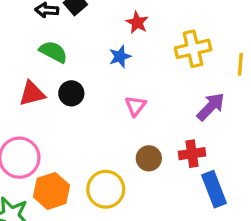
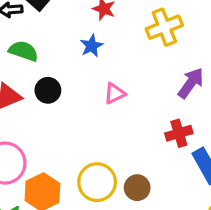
pink triangle: (135, 106) -> (115, 93), turned 35
brown circle: (149, 158) -> (137, 188), moved

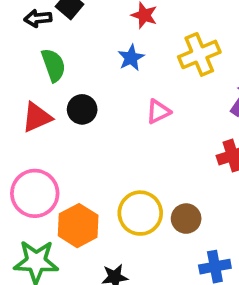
yellow cross: (164, 27) -> (199, 54), moved
green semicircle: (23, 51) -> (53, 65), turned 52

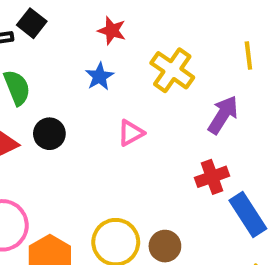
yellow cross: (199, 54) -> (172, 70), turned -30

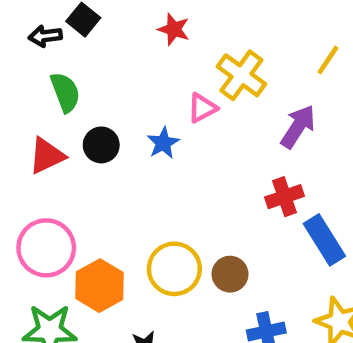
yellow line: (248, 56) -> (328, 60), turned 40
blue star: (99, 76) -> (163, 143), moved
pink triangle: (131, 133) -> (202, 108), moved

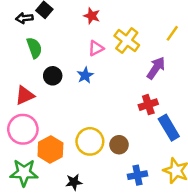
pink triangle: (202, 108) -> (96, 48), moved
red triangle: (47, 156) -> (25, 95), moved

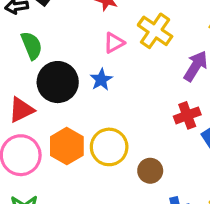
black circle: (53, 76) -> (58, 82), size x1.6
yellow circle: (90, 141) -> (109, 147), moved
orange hexagon: (50, 150) -> (67, 146), moved

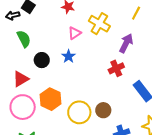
black circle: (58, 82) -> (42, 60), size x0.6
red cross: (187, 115) -> (116, 68), moved
yellow circle: (109, 147) -> (79, 112), moved

